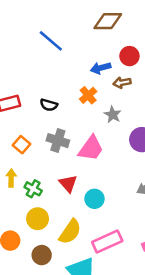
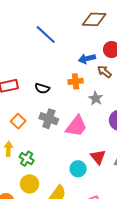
brown arrow: (122, 83) -> (104, 72), turned 48
orange cross: (88, 95) -> (76, 81), turned 32
red triangle: (68, 184) -> (98, 157), moved

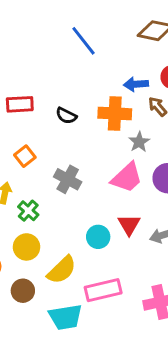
orange cross: (76, 81) -> (115, 113), size x1.5
gray cross: (49, 119) -> (68, 179), moved
pink trapezoid: (76, 126) -> (127, 178), moved

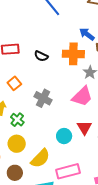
blue arrow: (136, 84) -> (87, 34), turned 42

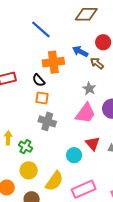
orange cross: (73, 54) -> (53, 62), moved
black semicircle: (41, 56) -> (39, 80), turned 32
orange square: (14, 83) -> (42, 98), moved, turned -32

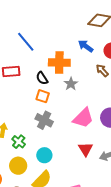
blue line: (41, 29) -> (26, 42), moved
blue arrow: (80, 51) -> (86, 46), moved
gray star: (89, 89) -> (71, 84), moved
cyan circle: (74, 155) -> (44, 155), moved

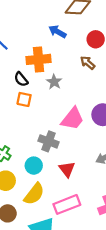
blue arrow: (86, 46) -> (57, 32), moved
gray cross: (44, 120) -> (48, 141), moved
red triangle: (86, 149) -> (67, 169), moved

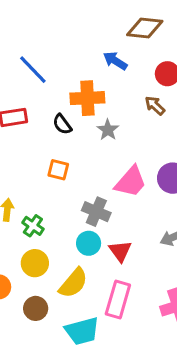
orange square: (24, 99) -> (58, 170), moved
cyan circle: (34, 166) -> (89, 243), moved
pink rectangle: (67, 204) -> (118, 300), turned -55

